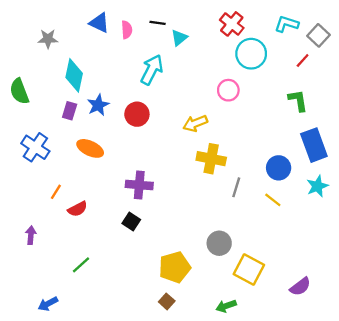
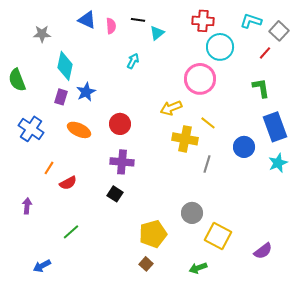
red cross: (232, 24) -> (203, 21), turned -35
cyan arrow: (152, 70) -> (133, 61), size x0.6
pink circle: (228, 90) -> (200, 79), size x1.6
red circle: (137, 114) -> (120, 124), moved
yellow line: (273, 200) -> (208, 123), moved

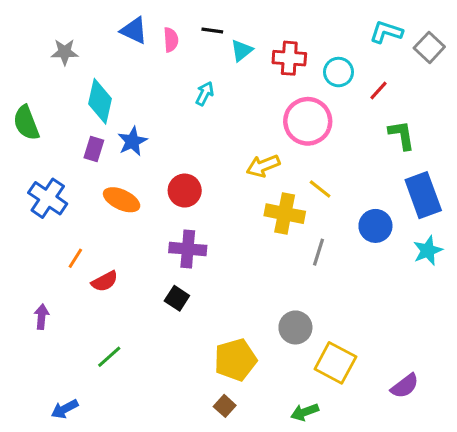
red cross: (203, 21) -> (289, 58), moved
cyan circle: (220, 47) -> (339, 72), size x0.7
red line: (265, 53) -> (379, 91), moved

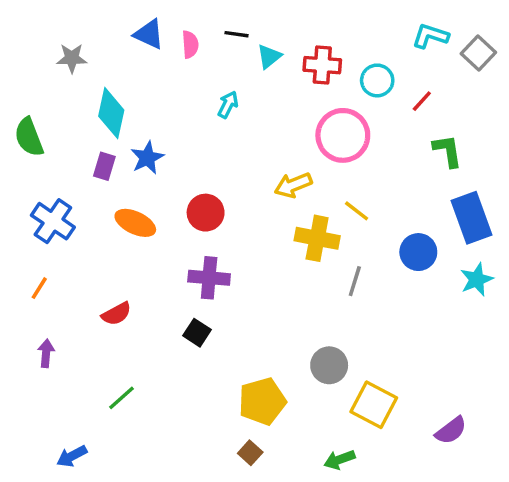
orange line: (75, 258) -> (39, 288), moved

